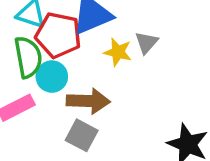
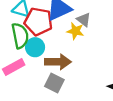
gray triangle: (146, 43) -> (84, 20), moved, turned -32

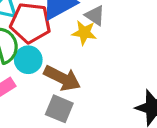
brown arrow: (58, 62) -> (62, 78), turned 30

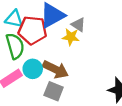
cyan circle: (28, 60) -> (33, 69), moved

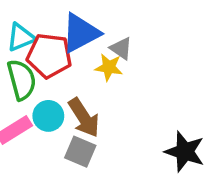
cyan triangle: (14, 19) -> (21, 37), turned -36
brown arrow: (55, 69) -> (84, 118), turned 30

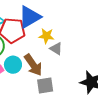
gray triangle: (121, 48) -> (56, 49), moved
gray square: (80, 152) -> (45, 85), moved, turned -30

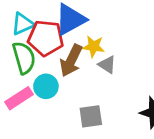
brown arrow: (33, 65) -> (71, 61), moved, turned 60

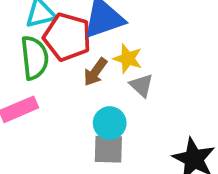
brown arrow: (71, 61) -> (95, 72), size x0.7
cyan circle: (46, 86) -> (110, 123), moved

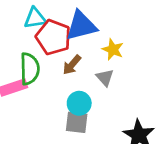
green semicircle: (34, 58) -> (30, 69), moved
yellow star: (128, 59) -> (113, 49), moved

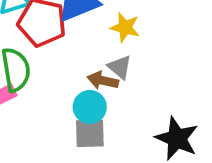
brown arrow: (72, 65) -> (103, 80), moved, turned 70

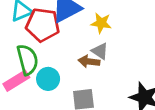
cyan circle: (90, 107) -> (48, 79), moved

